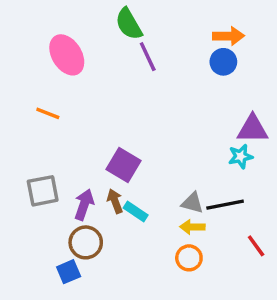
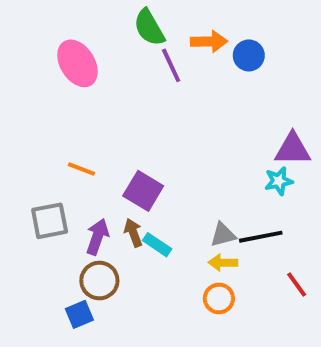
orange arrow: (229, 36) -> (209, 41), moved
blue circle: (223, 62) -> (249, 55), moved
orange line: (48, 113) -> (81, 169), moved
gray triangle: (192, 203) -> (223, 235), turned -30

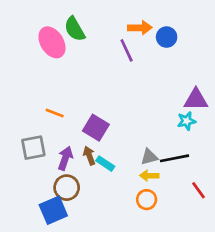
green semicircle: (149, 28) -> (75, 29), moved
purple line: (171, 65) -> (127, 50), moved
blue square: (79, 314) -> (53, 210), size x1.5

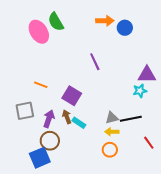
purple line: (127, 50) -> (95, 62), moved

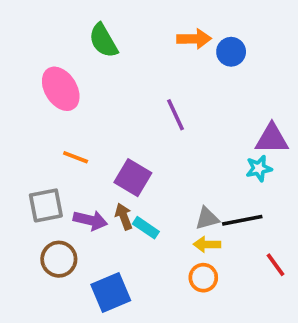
pink ellipse: (39, 32) -> (61, 89), moved
purple arrow: (49, 119) -> (90, 220), turned 84
brown circle: (50, 141) -> (59, 259), moved
blue square: (40, 158) -> (111, 292), moved

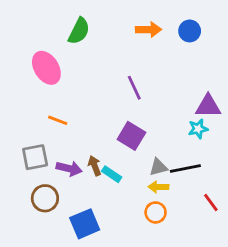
green semicircle: (103, 41) -> (79, 31), turned -124
blue circle: (231, 52) -> (190, 31), moved
purple square: (133, 178) -> (131, 136), moved

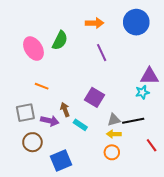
orange arrow: (148, 30) -> (95, 23), moved
green semicircle: (79, 31) -> (60, 40), moved
blue circle: (190, 31) -> (136, 22), size x1.6
purple line: (134, 88) -> (102, 53), moved
brown arrow: (95, 166) -> (65, 110), moved

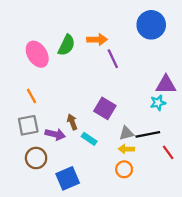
orange arrow: (95, 23) -> (97, 40), moved
orange line: (42, 86) -> (32, 96), moved, turned 40
red line: (152, 145) -> (168, 152), moved

